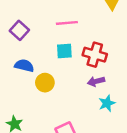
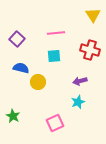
red cross: (95, 55) -> (90, 50), moved
cyan star: (107, 103) -> (78, 102), moved

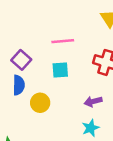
purple square: (17, 39) -> (21, 60), moved
blue semicircle: (21, 68) -> (19, 85), turned 77

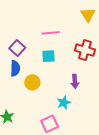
purple arrow: (93, 101) -> (75, 81), turned -80
cyan star: (91, 128) -> (64, 103), moved

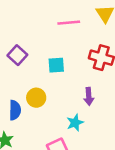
pink line: (51, 33) -> (69, 23), moved
blue semicircle: (15, 68) -> (15, 110), moved

